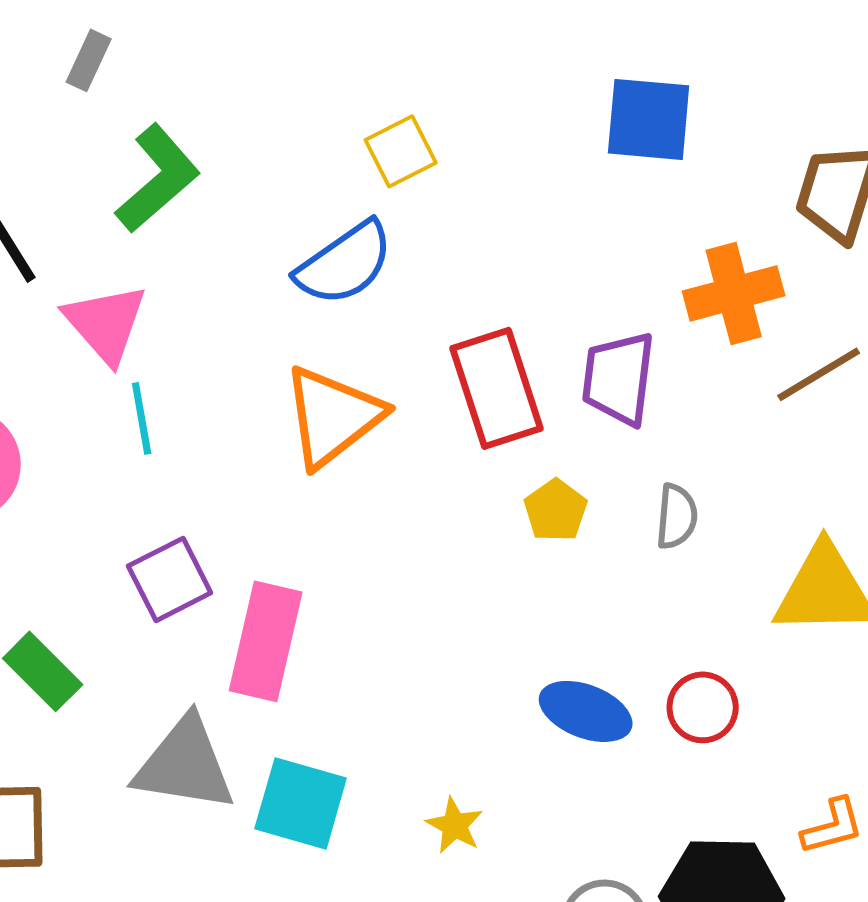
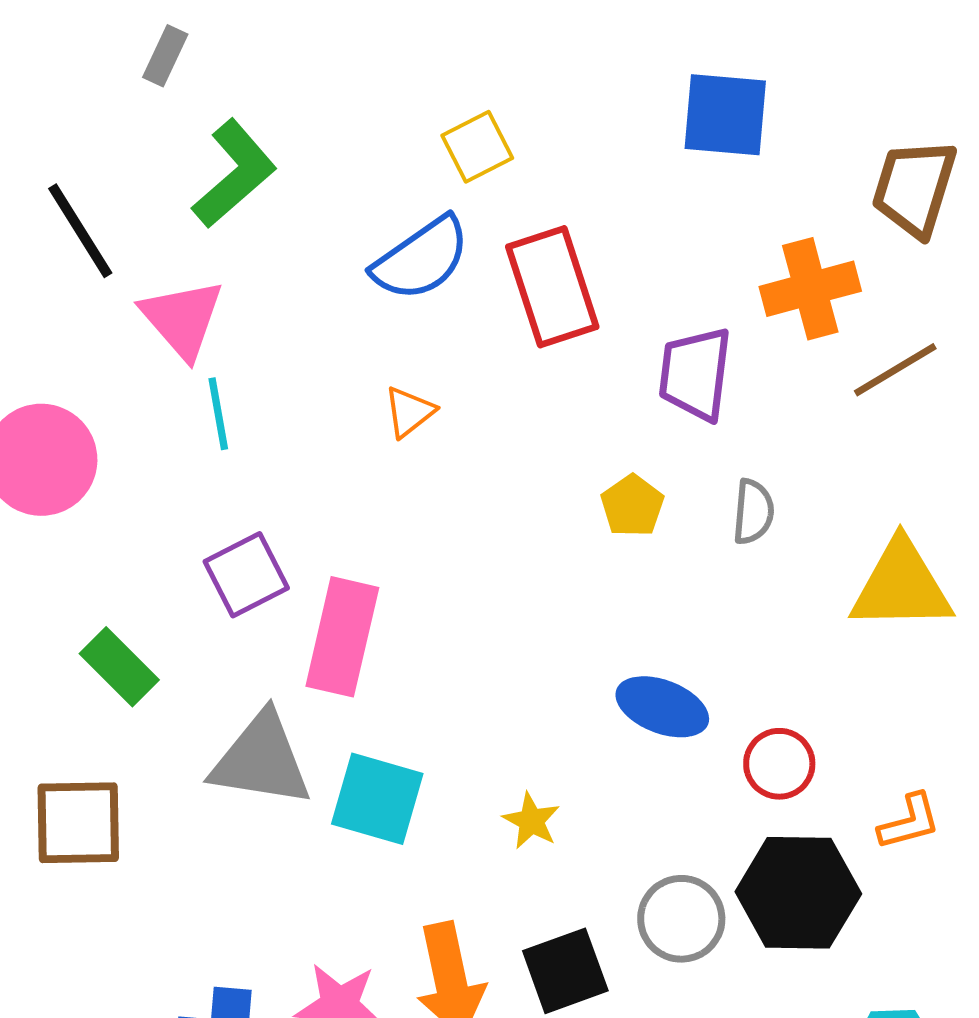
red rectangle: (497, 388) -> (552, 287), moved
orange triangle: (333, 416) -> (409, 412), size x0.5
red circle: (703, 707) -> (779, 764), moved

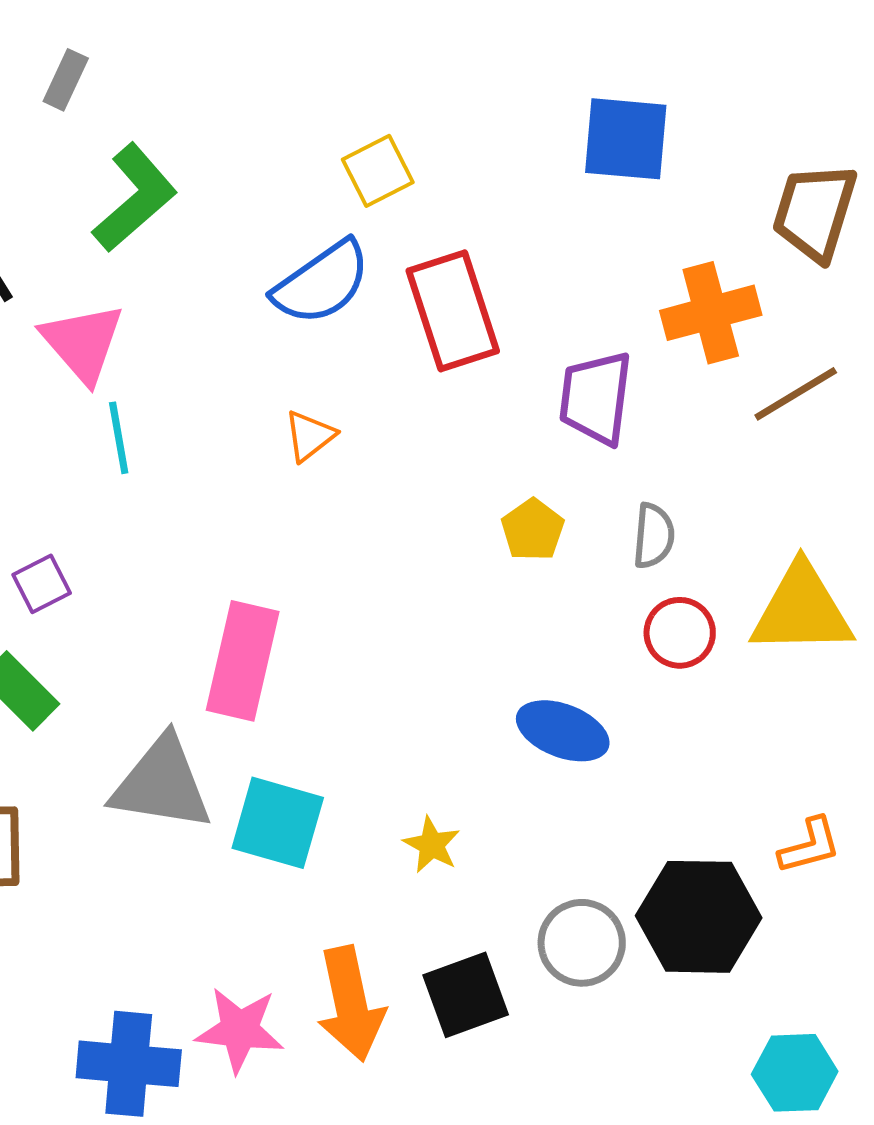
purple square: (246, 575) -> (42, 584), moved, size x0.7
red circle: (779, 764) -> (680, 633), moved

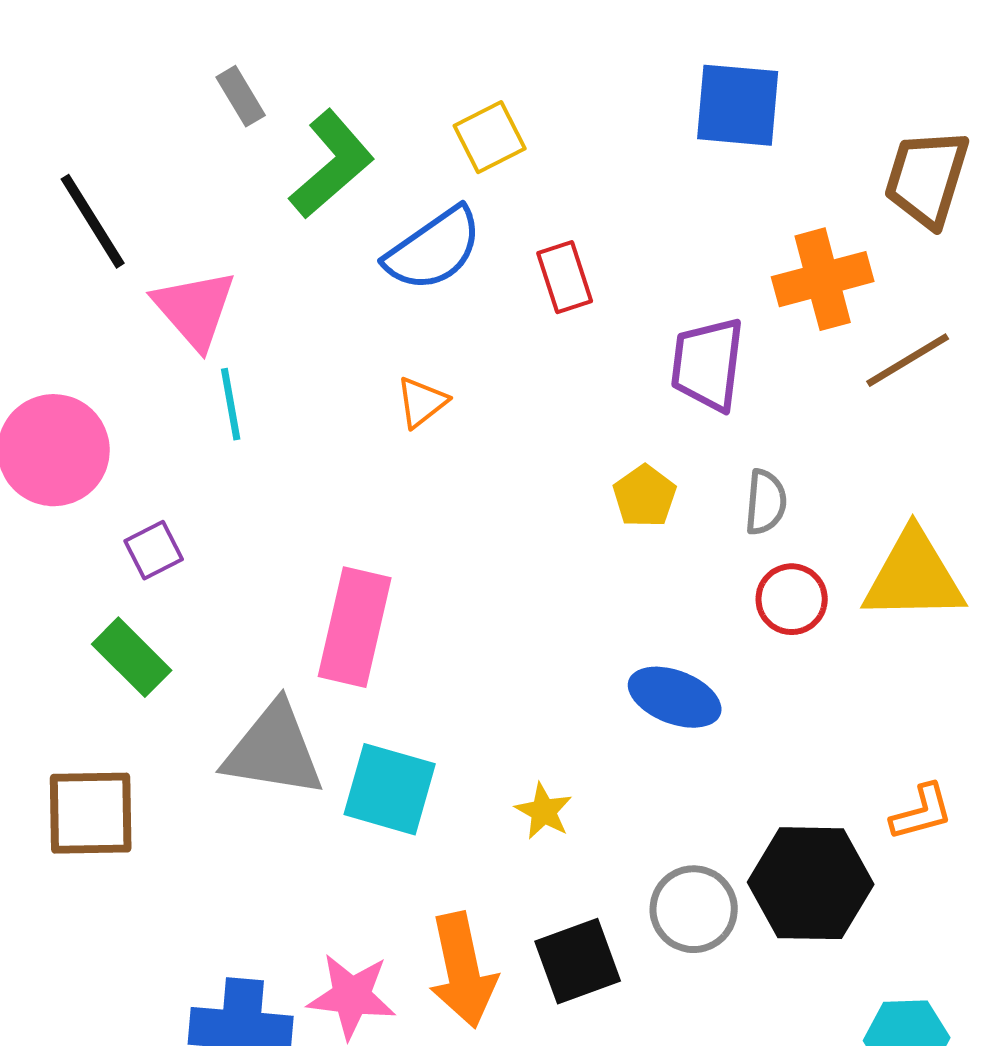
gray rectangle: (66, 80) -> (241, 96), moved, turned -56
green L-shape: (135, 198) -> (332, 164), moved
red rectangle: (453, 311) -> (565, 277), size x0.6

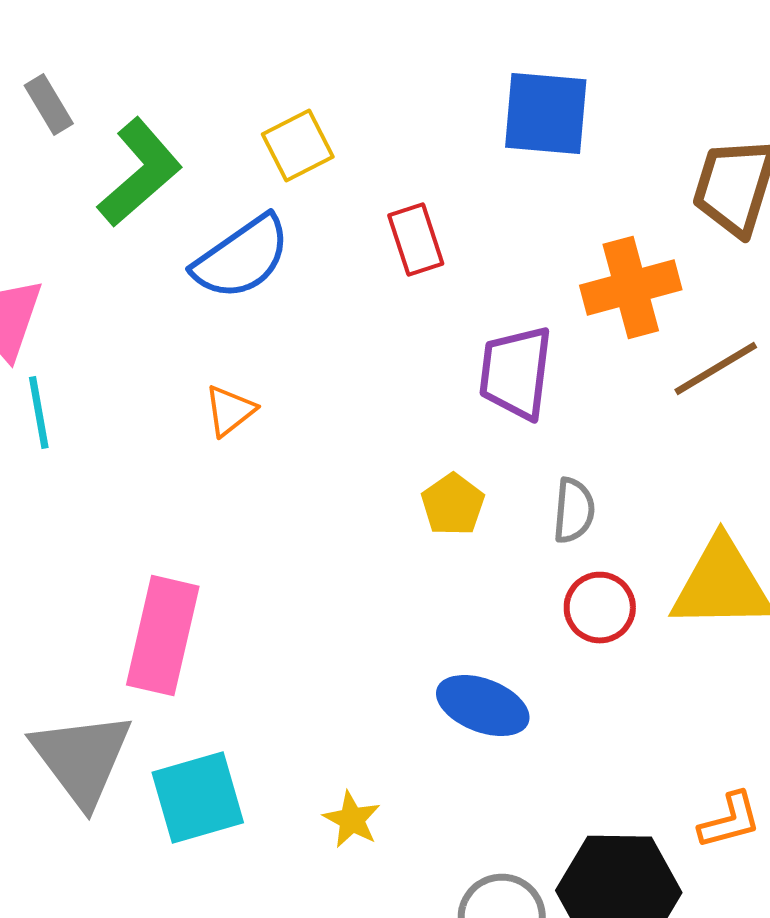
red rectangle: (565, 277) -> (416, 240), moved
gray triangle: (274, 750) -> (82, 759), turned 44
cyan square: (390, 789) -> (198, 798), turned -32

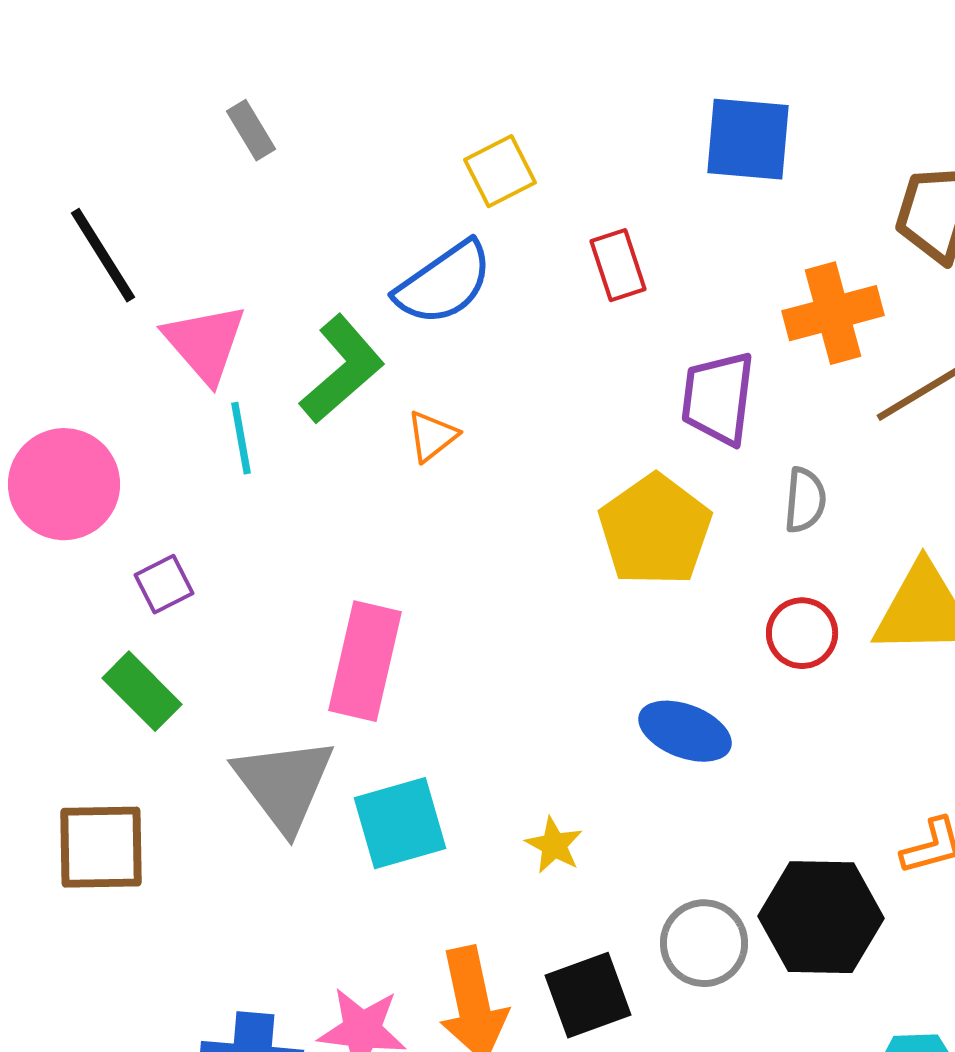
green L-shape: (140, 173) -> (342, 369), moved
yellow pentagon: (453, 505) -> (655, 530), size x1.8
gray semicircle: (574, 511) -> (805, 500), moved

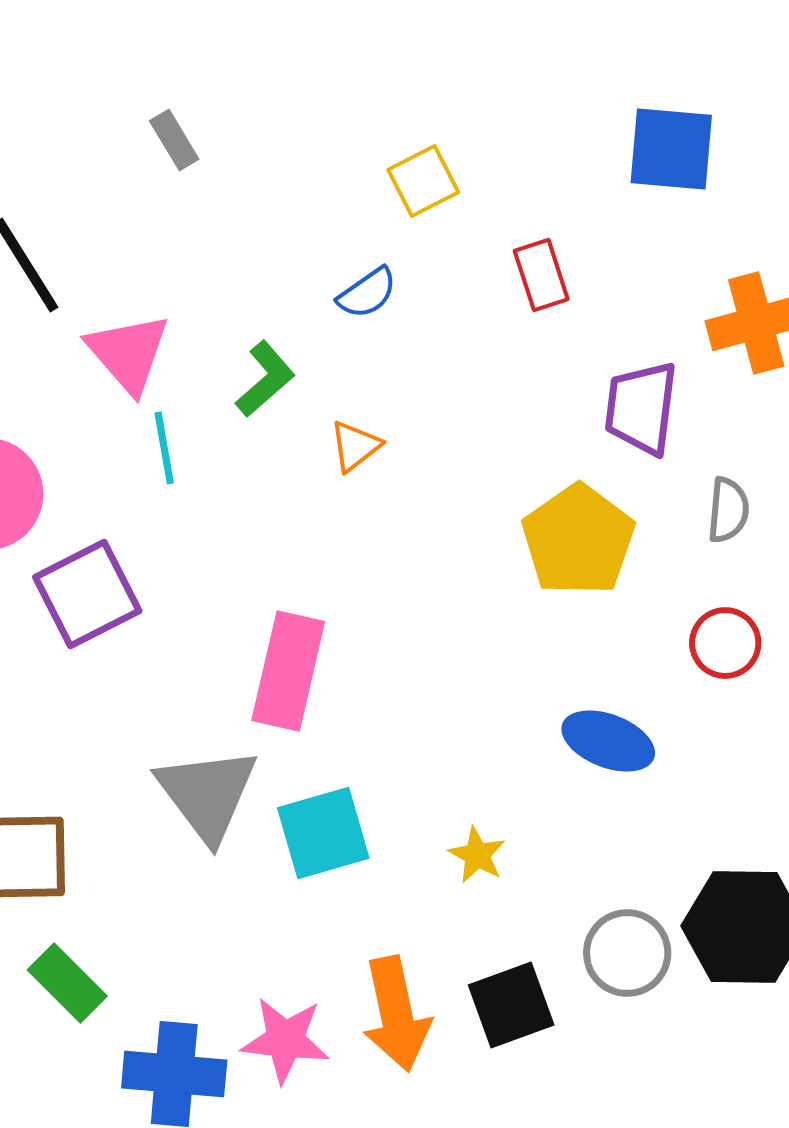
blue semicircle: (444, 283) -> (367, 293), size x0.6
green L-shape: (342, 369) -> (265, 379), size x0.7
purple square: (164, 584) -> (87, 594), size x1.8
green rectangle: (142, 691) -> (67, 983), moved

